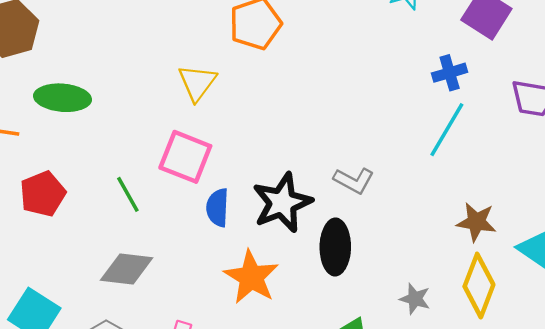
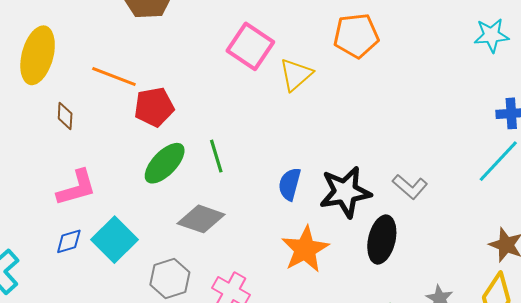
green ellipse: (63, 98) -> (165, 163), moved, turned -63
pink square: (185, 157) -> (250, 46), moved
red pentagon: (43, 194) -> (154, 107), moved

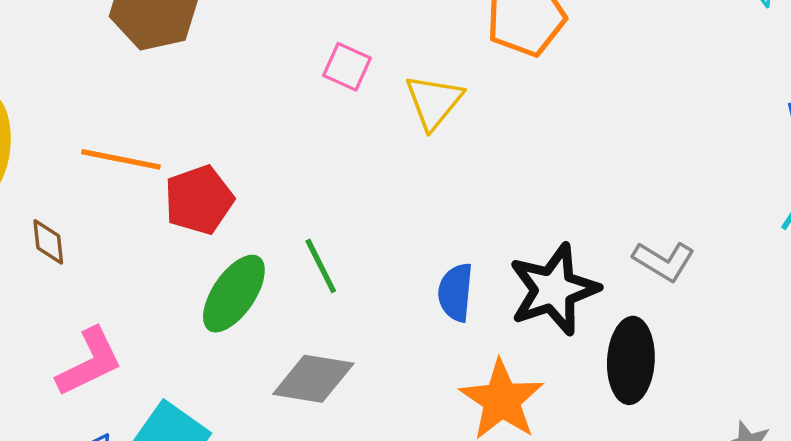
pink square: (250, 46) -> (347, 67), size x0.6

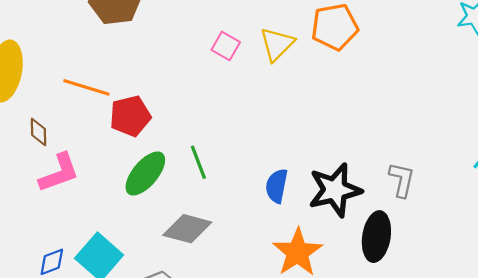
yellow triangle: (434, 102) -> (277, 44), moved
gray L-shape: (664, 261) -> (402, 180), turned -114
pink L-shape: (89, 362) -> (59, 173), moved

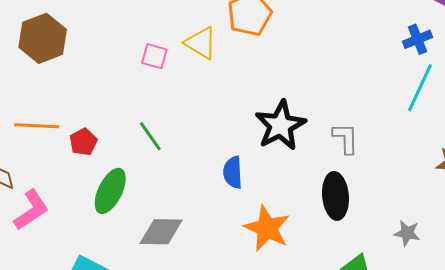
yellow triangle: (277, 44) -> (201, 43), turned -30
red pentagon: (130, 116) -> (83, 142), size x0.7
green line: (198, 162) -> (150, 136), moved
black star: (335, 190) -> (280, 125), moved

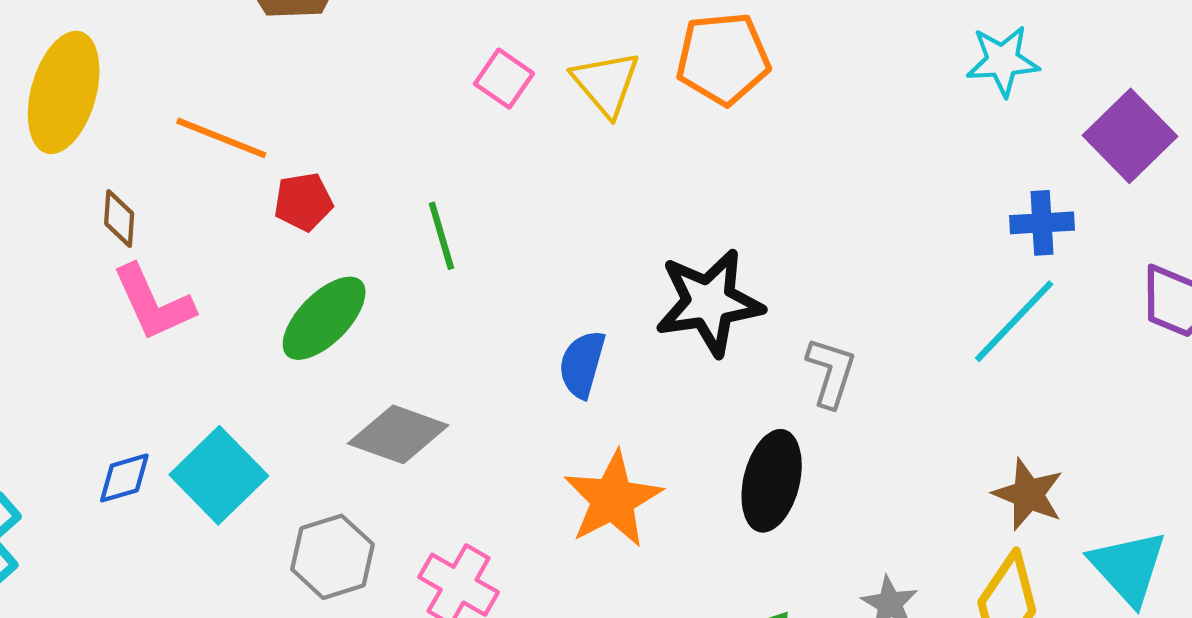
pink L-shape: (31, 210) -> (153, 303), turned 81

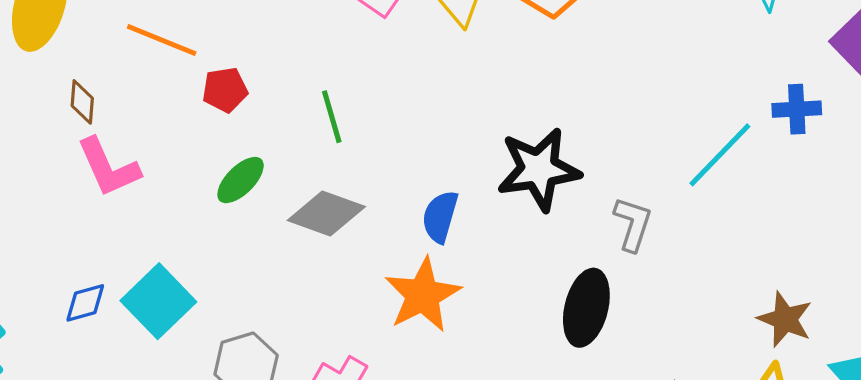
green ellipse: (324, 318) -> (241, 180), size x0.7
cyan line: (1014, 321) -> (720, 155), moved
gray diamond: (398, 434) -> (326, 214), moved
orange star: (613, 499) -> (423, 295), moved

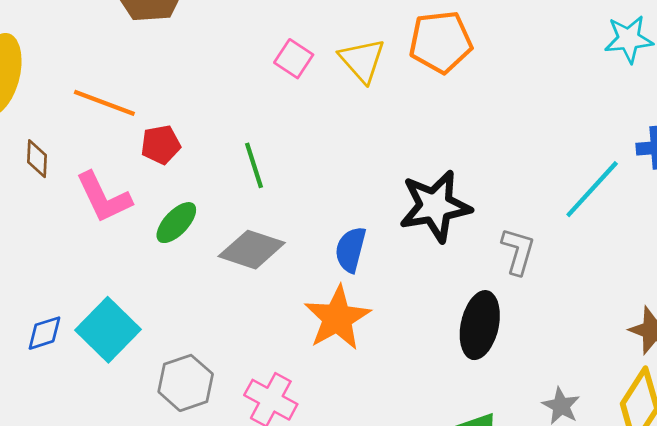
pink L-shape: (108, 167) -> (104, 197), moved

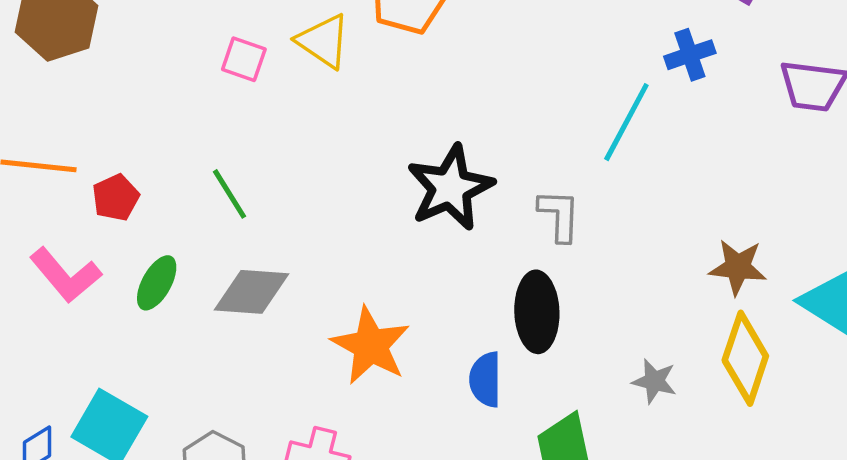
blue semicircle: (351, 250) -> (485, 379), moved

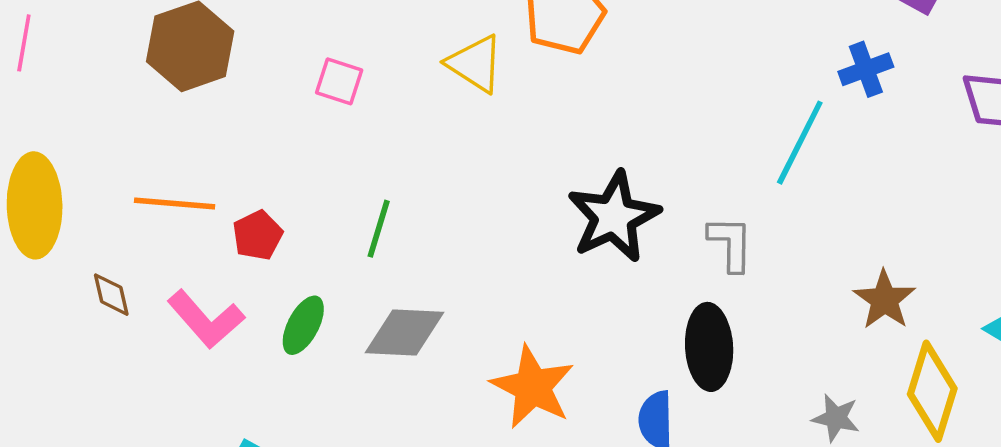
pink square: (244, 59) -> (339, 81), moved
green line: (229, 194) -> (379, 229), turned 50
brown star: (738, 267) -> (884, 300), moved, turned 30

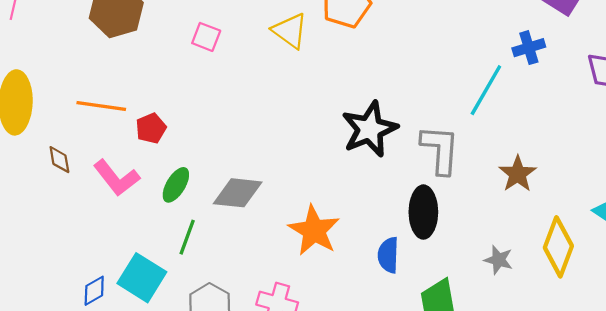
green line: (379, 229) -> (187, 237), moved
gray L-shape: (731, 244) -> (440, 150), size x1.4
brown star: (884, 300) -> (518, 174), moved

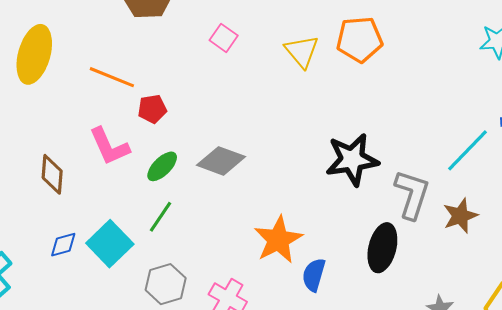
brown diamond: (59, 160) -> (52, 174), moved, size x1.4
brown star: (518, 174) -> (460, 216), moved
gray diamond: (238, 193) -> (221, 161), moved
blue semicircle: (388, 255) -> (314, 275), moved

